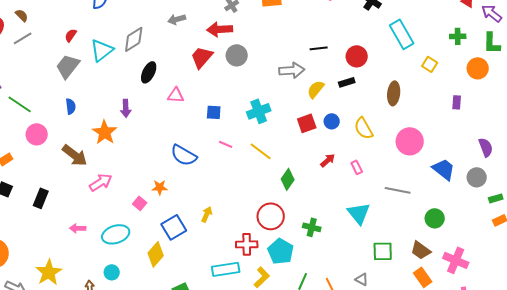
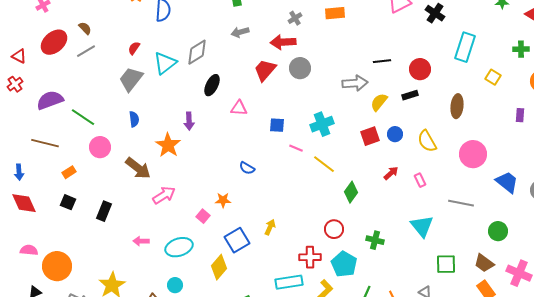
cyan rectangle: (402, 34) -> (465, 47), turned 48
pink line: (226, 144) -> (296, 148), moved
blue semicircle: (184, 155) -> (247, 168), size x0.6
red circle: (271, 216) -> (334, 229), size x0.7

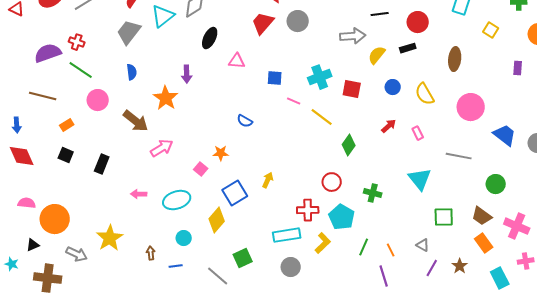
red cross: (15, 84) -> (77, 42), moved, turned -35
red square: (370, 136) -> (352, 89), moved, turned 30
cyan circle: (175, 285) -> (184, 238), moved

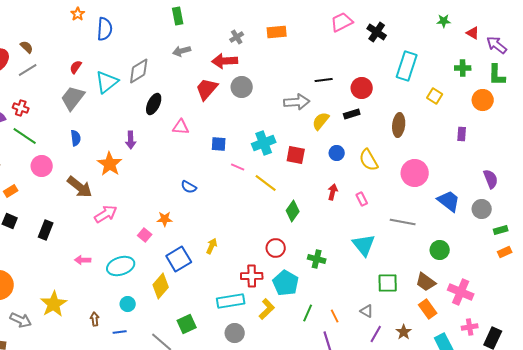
red arrow: (389, 126) -> (333, 192), turned -35

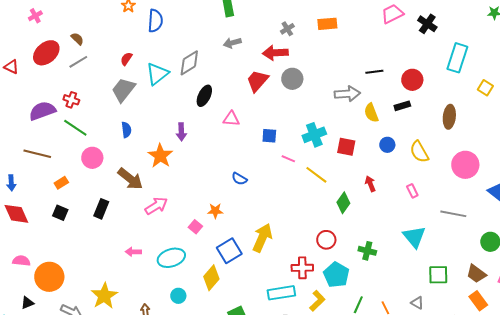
yellow semicircle: (321, 121) -> (371, 113), turned -60
red arrow: (333, 192) -> (370, 184), moved, turned -35
black rectangle: (46, 230) -> (101, 209), moved
yellow arrow: (212, 246) -> (262, 238), size x1.8

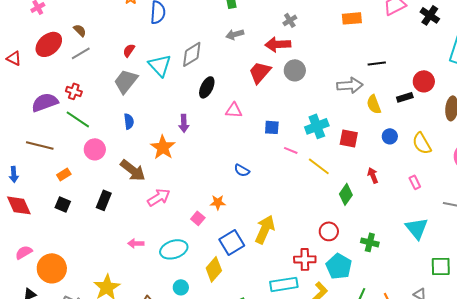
orange rectangle: (327, 24) -> (352, 18), moved
cyan triangle: (157, 74) -> (160, 65), turned -35
red circle: (412, 80) -> (424, 81), moved
pink semicircle: (21, 261) -> (24, 252), turned -36

